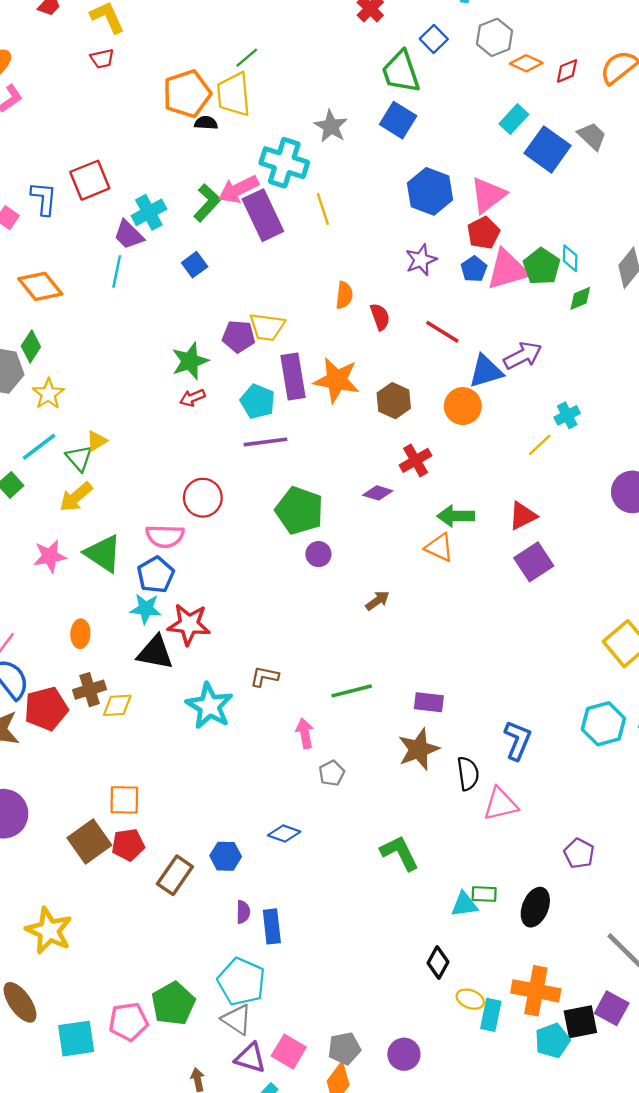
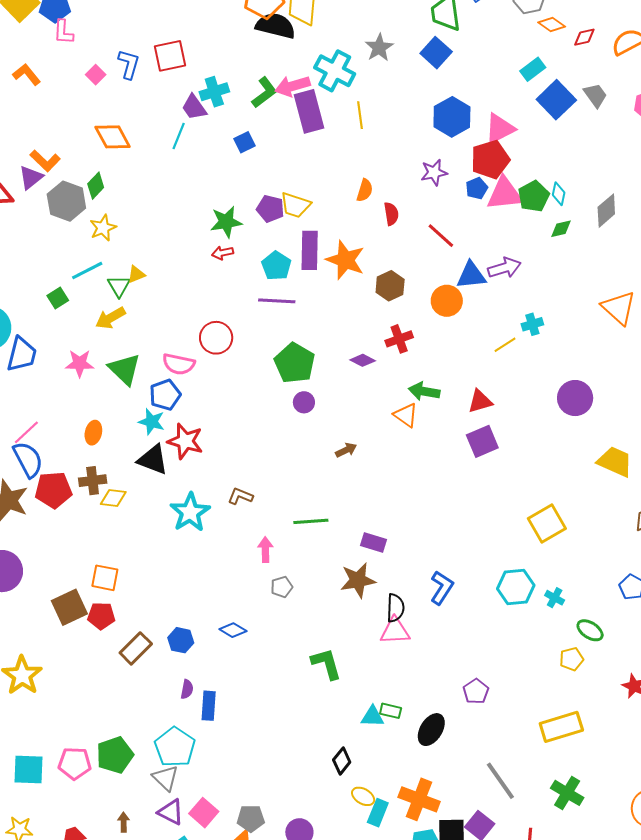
black semicircle: (206, 123) -> (276, 26), size x2.0
red pentagon: (483, 233) -> (490, 160), size x1.4
pink triangle: (500, 804) -> (395, 631), moved

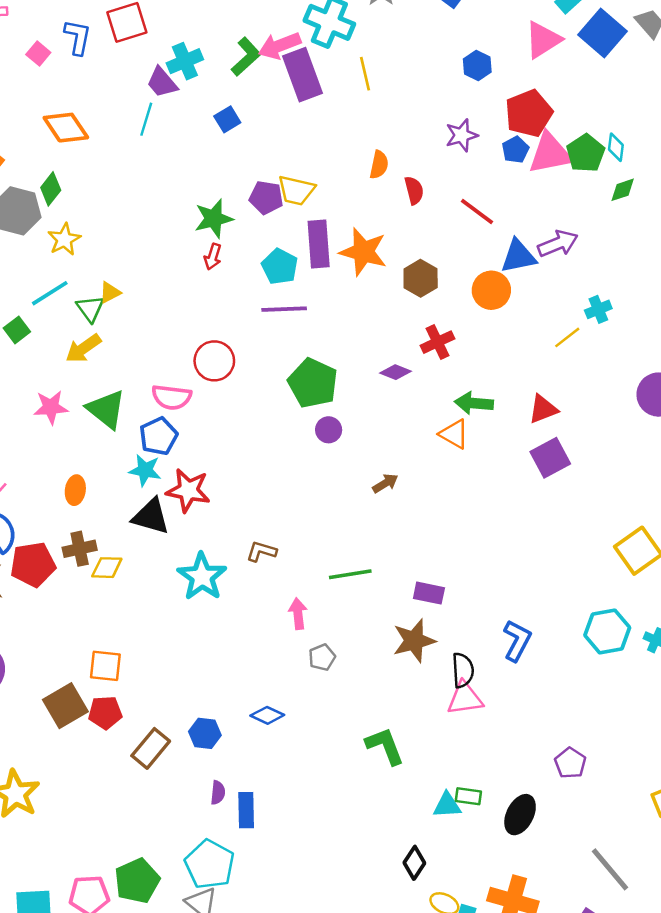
blue hexagon: (452, 117) -> (477, 65), size x0.6
pink triangle: (500, 129) -> (543, 40), moved
red arrow: (223, 253) -> (213, 257), turned -55

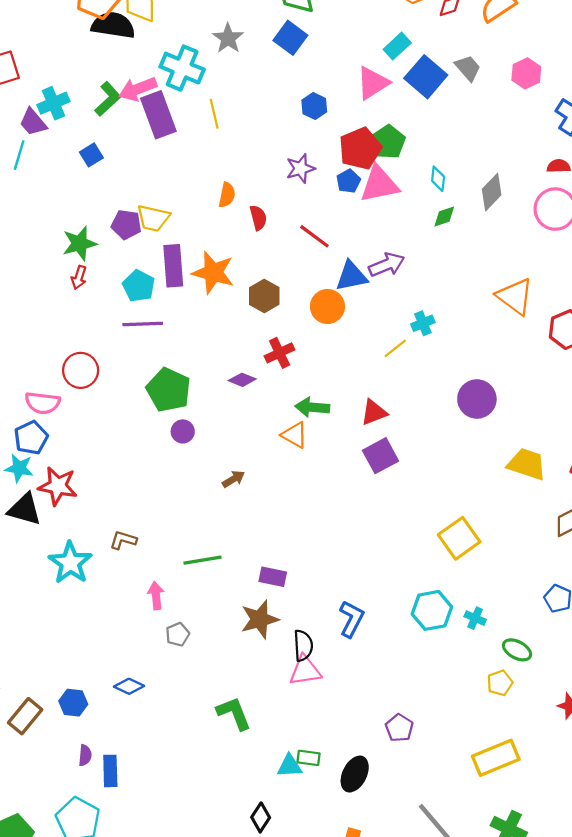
green pentagon: (586, 153) -> (388, 142), moved

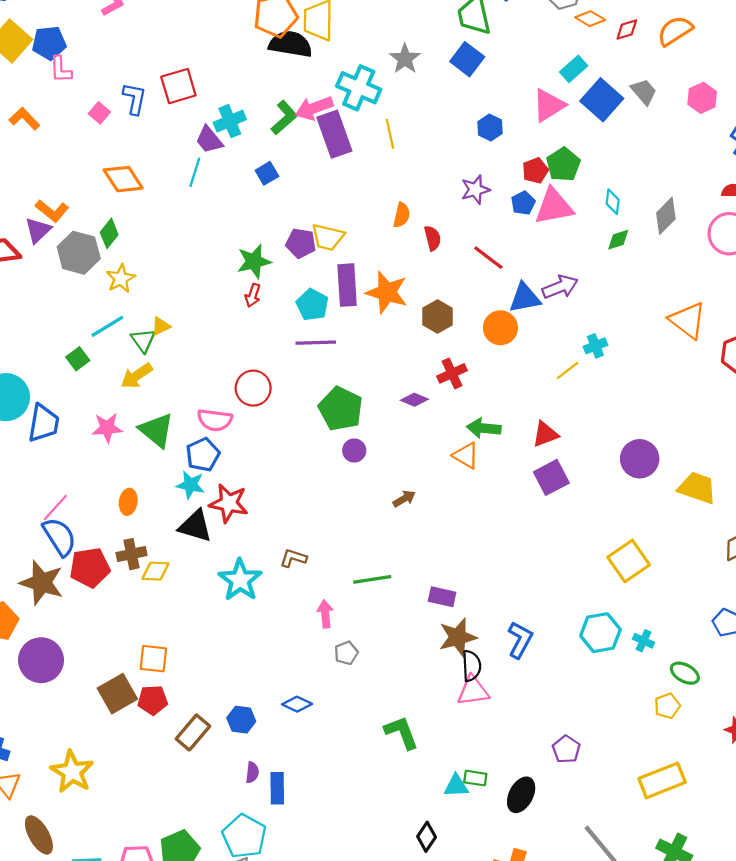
red pentagon: (360, 149) -> (535, 171), size x0.6
purple circle: (477, 399) -> (640, 459), moved
brown star: (260, 619) -> (458, 637), moved

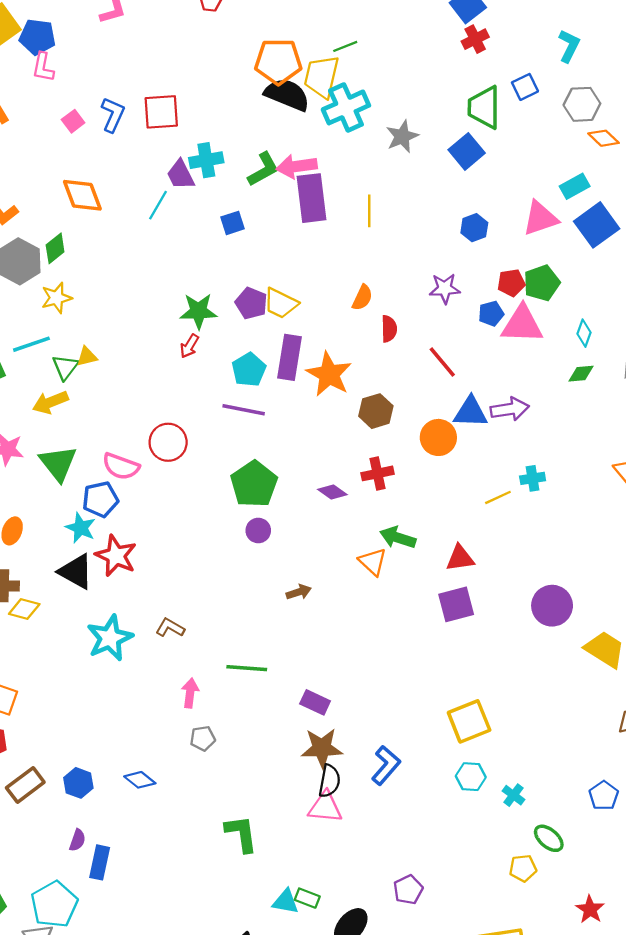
cyan cross: (359, 88) -> (346, 107), moved, turned 30
yellow square: (629, 561) -> (469, 721), moved
cyan hexagon: (600, 633) -> (471, 777), size x0.7

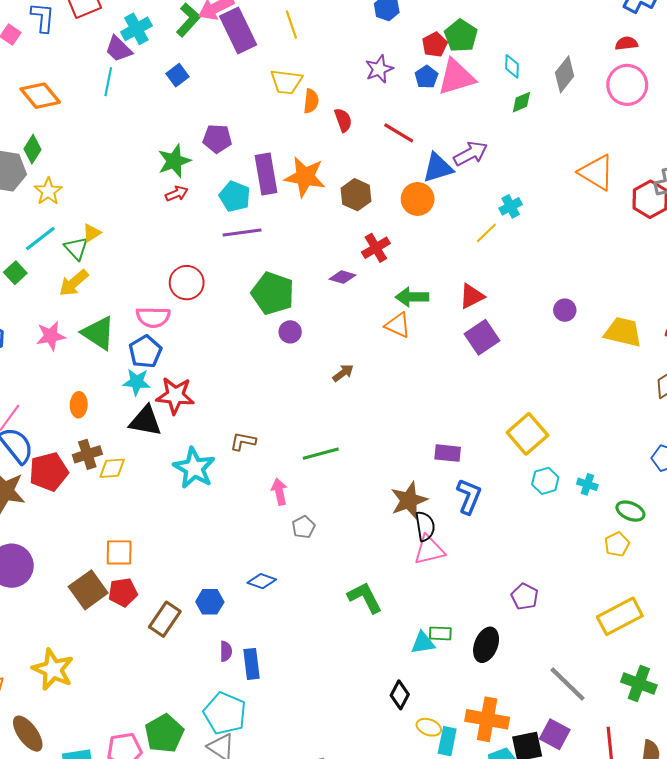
yellow trapezoid: (281, 303) -> (286, 82), moved
red arrow: (189, 346) -> (177, 194), turned -125
purple circle: (552, 606) -> (565, 310), size x0.6
purple rectangle: (315, 702) -> (448, 453), moved

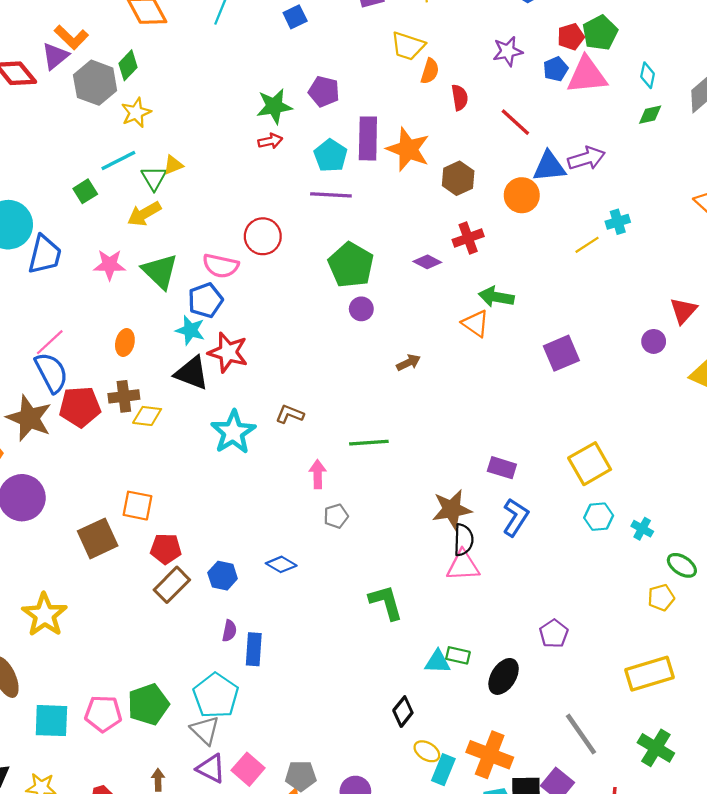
red triangle: (472, 296) -> (683, 311), moved, turned -32
red pentagon: (123, 592) -> (166, 549), moved

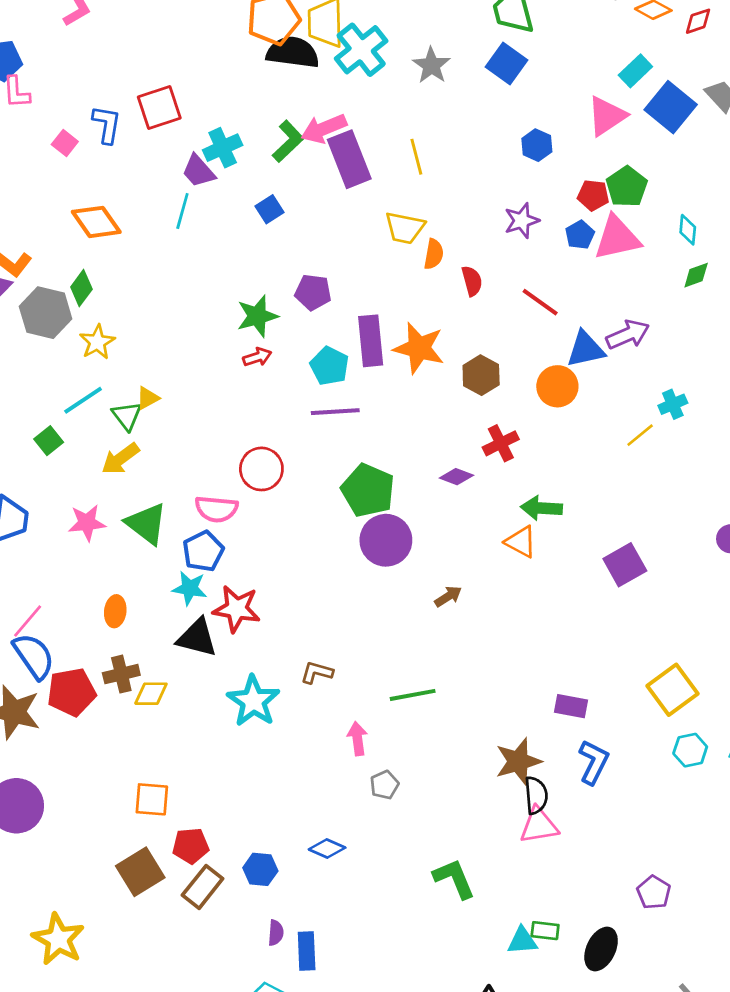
red pentagon: (571, 37) -> (593, 195), turned 30
purple circle: (361, 309) -> (386, 540), size x1.8
brown square: (98, 538) -> (140, 872), moved

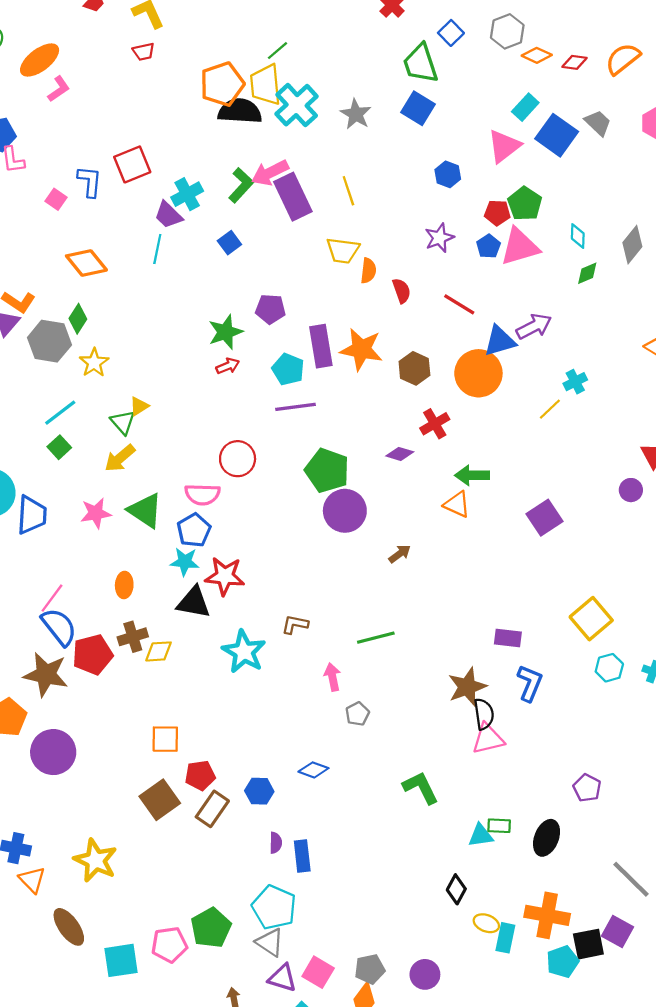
red diamond: (698, 21) -> (575, 62), turned 30
orange circle: (557, 386) -> (478, 373), size x1.4
cyan line: (83, 400) -> (60, 413), moved

